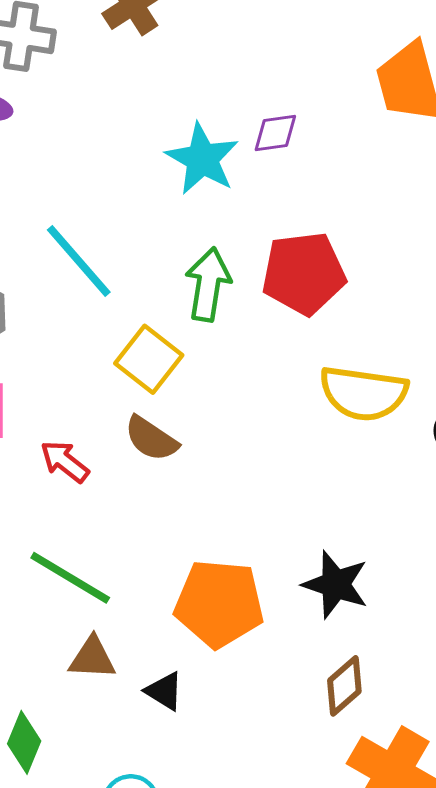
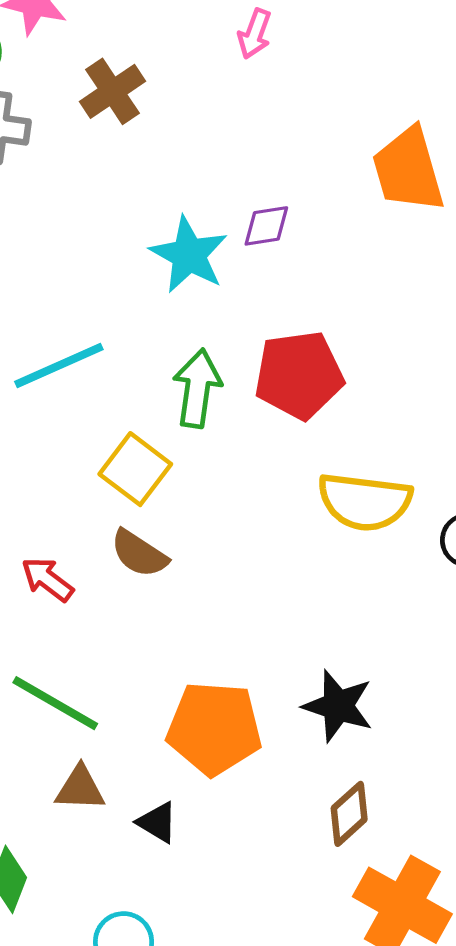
cyan line: (79, 261) -> (59, 365), turned -72

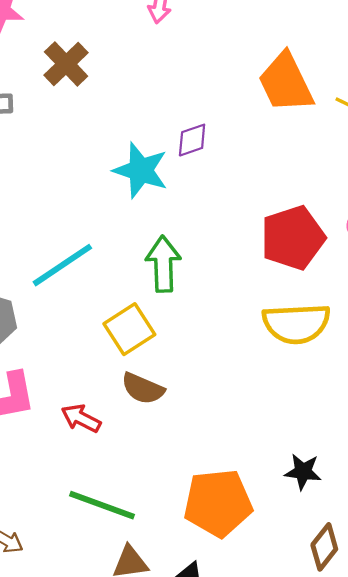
red pentagon: (299, 375) -> (293, 238), moved
yellow square: (135, 469) -> (129, 329), turned 30
black star: (338, 706) -> (303, 472), size x0.7

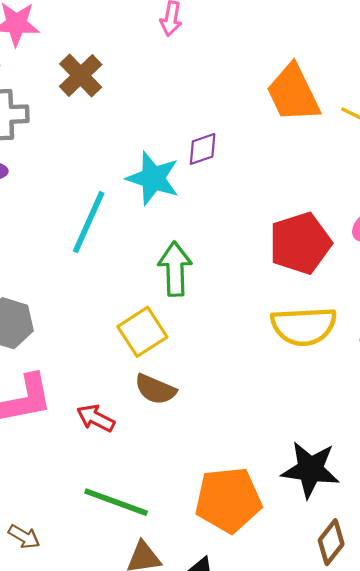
cyan line: (62, 265) -> (89, 222), moved, turned -32
black star: (303, 472) -> (310, 469), size x1.6

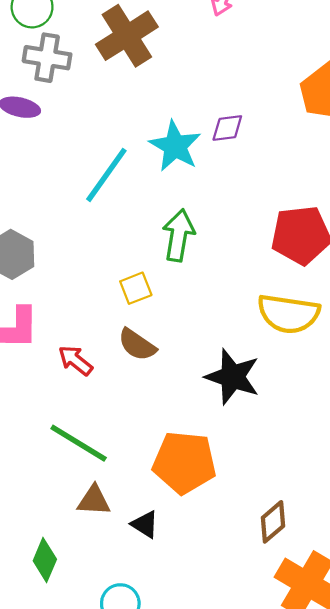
brown cross: (81, 75) -> (127, 36), size x1.4
yellow square: (142, 332) -> (136, 288), size x0.7
black star: (310, 469) -> (233, 377), moved

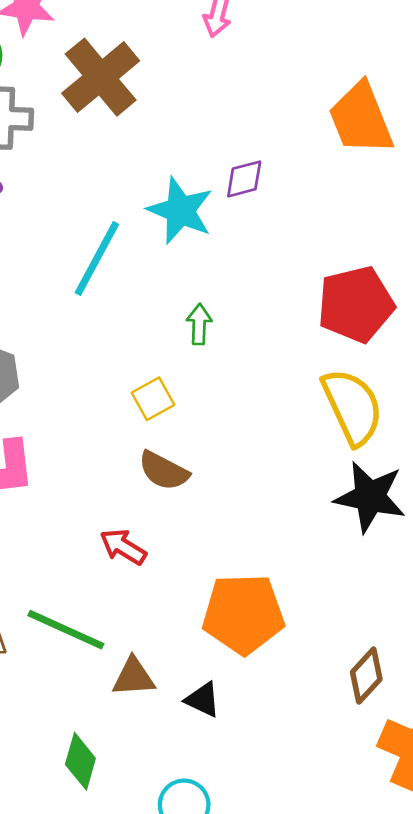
green arrow: (179, 235) -> (199, 324), size x0.6
yellow semicircle: (288, 314) -> (352, 407), turned -116
red arrow: (75, 360) -> (123, 547), moved
black star: (233, 377) -> (370, 497), moved
green line: (79, 443) -> (66, 630), moved

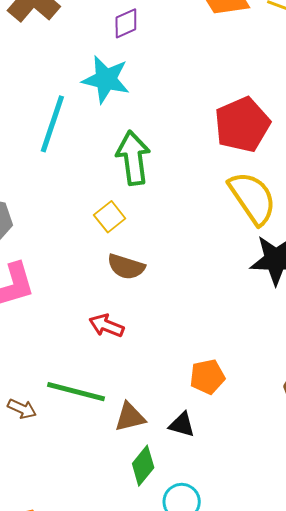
purple diamond: (244, 179) -> (126, 23), moved
green arrow: (199, 324) -> (133, 158), size x1.8
orange pentagon: (243, 614) -> (207, 377), moved, size x0.6
green diamond: (80, 761) -> (143, 466), moved, turned 33

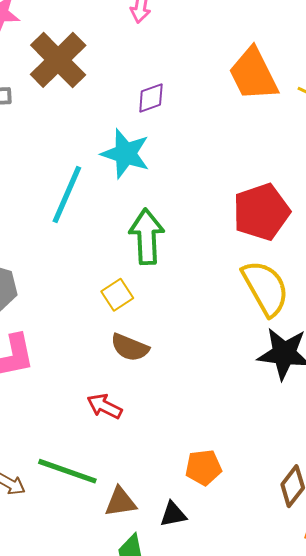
black triangle: (182, 425) -> (173, 514), turned -32

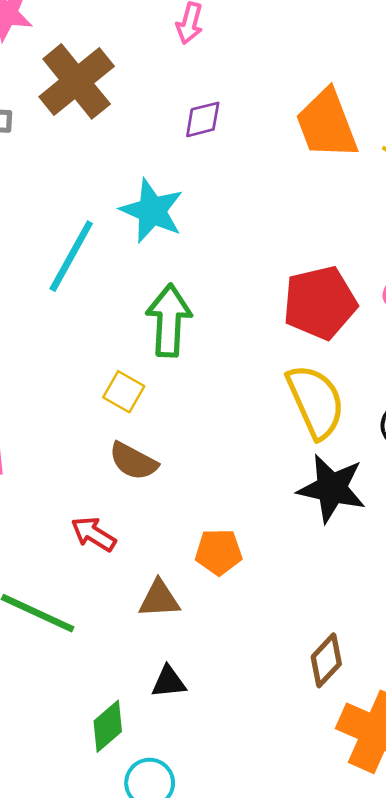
purple diamond: (151, 98) -> (203, 119), moved
yellow square: (117, 295) -> (124, 392), turned -32
orange pentagon: (203, 467) -> (219, 552), moved
brown triangle: (121, 502) -> (159, 599), moved

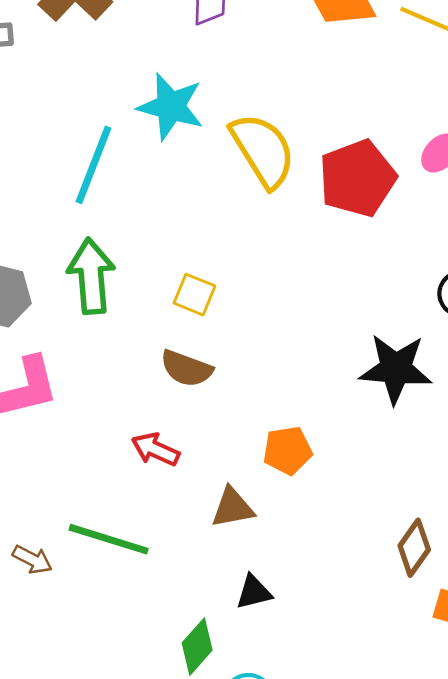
green arrow: (169, 320) -> (91, 276), moved
yellow square: (124, 392) -> (194, 295), moved
yellow semicircle: (316, 401) -> (263, 150), moved

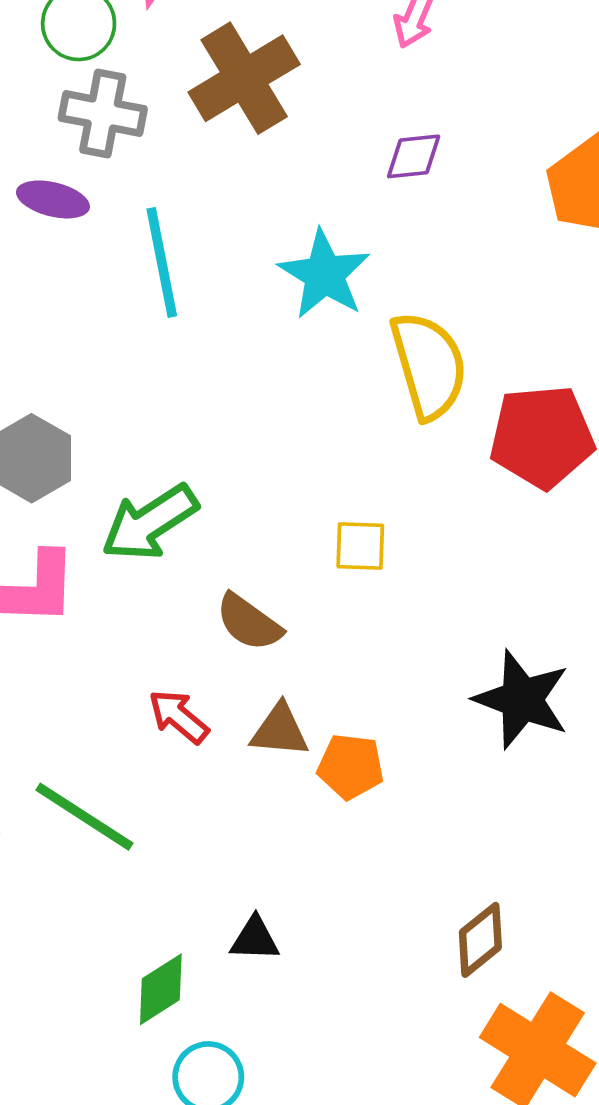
cyan line: (93, 165) -> (162, 262), moved, turned -48
green arrow: (91, 276) -> (150, 523), moved, turned -134
yellow square: (194, 295) -> (360, 546), moved, turned -36
brown triangle: (233, 508) -> (280, 730), moved

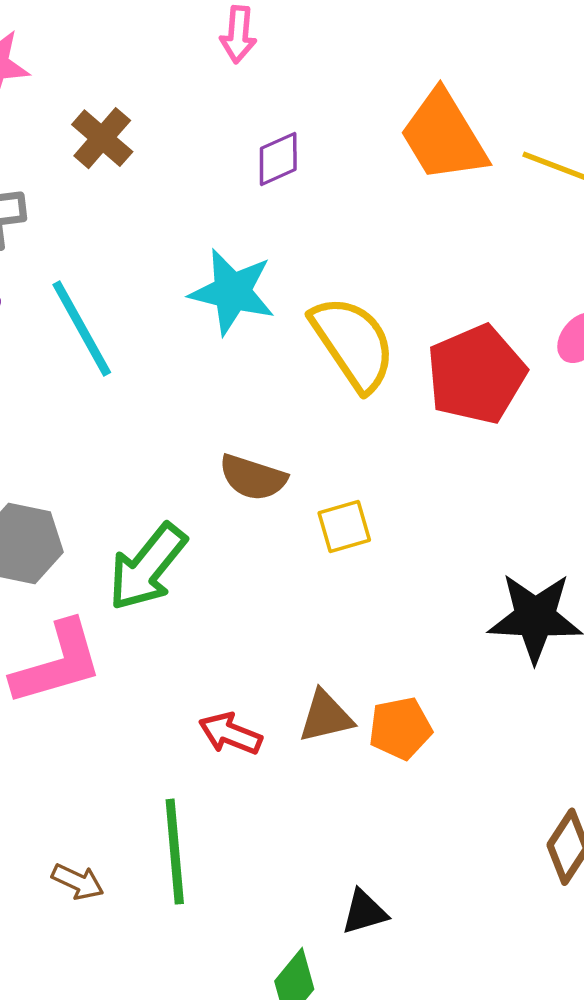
brown cross: (244, 78) -> (102, 138), size x0.6
brown semicircle: (249, 622) -> (253, 477), moved
green line: (84, 817) -> (175, 852), turned 70

